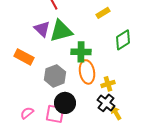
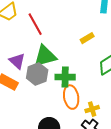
purple triangle: (42, 29) -> (17, 61), moved
gray hexagon: (55, 76) -> (37, 74), moved

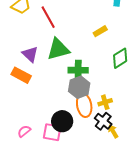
gray hexagon: (37, 74) -> (79, 87), moved
orange ellipse: (71, 97) -> (84, 105), moved

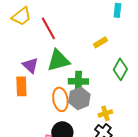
green diamond: (120, 58) -> (120, 69), turned -30
orange rectangle: (21, 75) -> (21, 86), turned 60
orange ellipse: (84, 105) -> (60, 99), moved

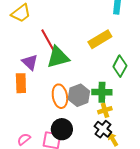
red line: (48, 28) -> (48, 40), moved
yellow rectangle: (100, 42) -> (100, 39), size x1.6
green cross: (78, 81) -> (102, 92), moved

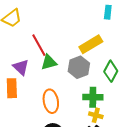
green triangle: (58, 57) -> (49, 62), size x0.7
gray hexagon: (79, 95) -> (79, 67), moved
yellow cross: (105, 110) -> (96, 115), turned 32

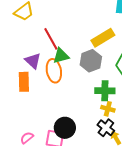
orange ellipse: (51, 101) -> (54, 71), moved

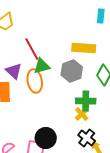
yellow rectangle: (103, 38) -> (84, 48), turned 35
yellow cross: (108, 109) -> (82, 114), moved, turned 32

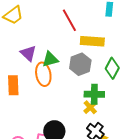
red line: (32, 49) -> (69, 20), moved
purple triangle: (14, 71) -> (28, 53), moved

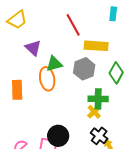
purple triangle: (28, 53) -> (33, 48), moved

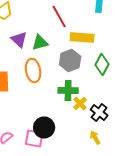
green triangle: (54, 64) -> (40, 42), moved
green cross: (98, 99) -> (68, 90), moved
black cross: (99, 136) -> (99, 112), moved

